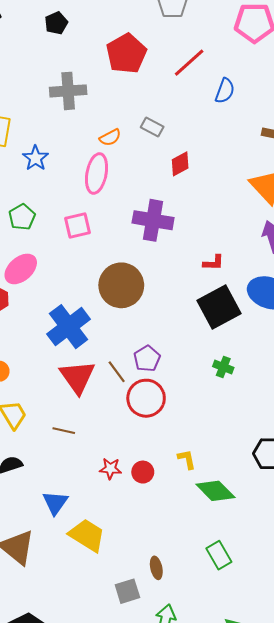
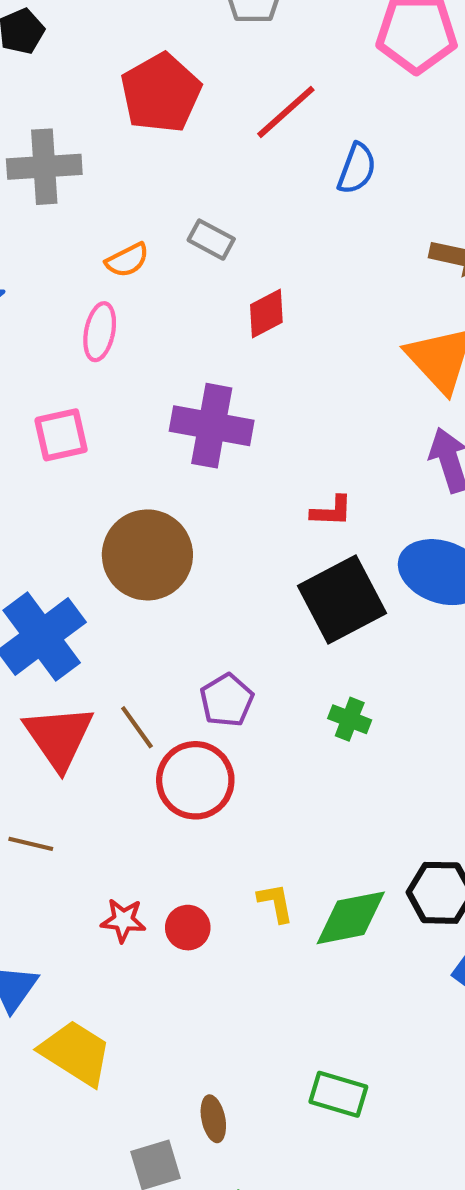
pink ellipse: (97, 174) -> (100, 332), size x0.7
purple pentagon: (147, 359) -> (227, 700), moved
green diamond: (215, 491) -> (351, 918), moved, turned -57
green rectangle: (219, 555) -> (338, 1094), turned -44

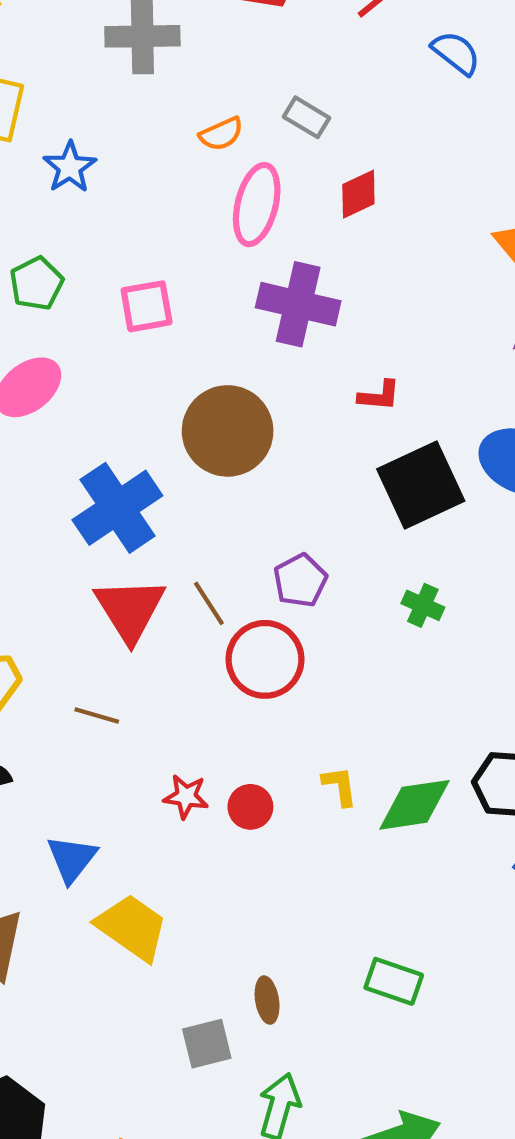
blue semicircle: (357, 169) -> (456, 53), turned -75
pink ellipse: (100, 332) -> (257, 205), moved, size x1.4
red L-shape: (332, 511) -> (379, 396), moved

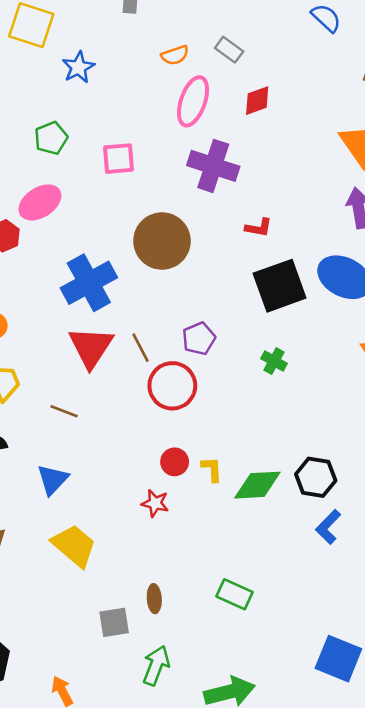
red star: (186, 796) -> (155, 503), moved
red circle: (250, 807) -> (175, 462), moved
blue triangle: (72, 859) -> (53, 480), moved

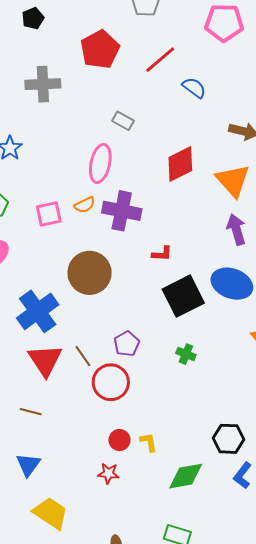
orange semicircle: (175, 55) -> (85, 205), moved
red diamond: (257, 101) -> (180, 164), moved, size x1.5
green diamond: (257, 485) -> (186, 476), moved

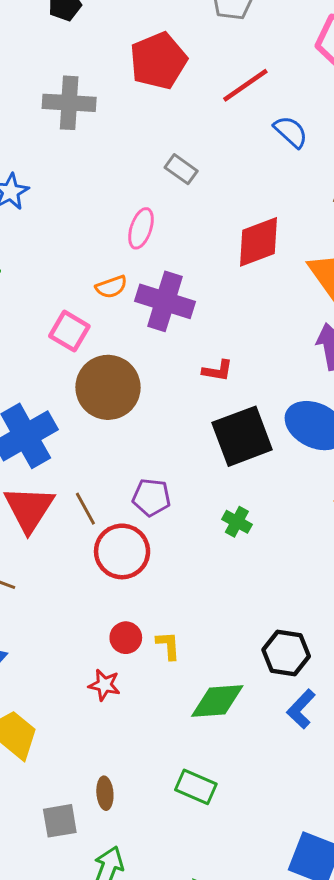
pink ellipse: (100, 163) -> (141, 228), size x0.7
pink square: (49, 214) -> (69, 331), moved, turned 36
purple pentagon: (127, 344) -> (151, 497), turned 30

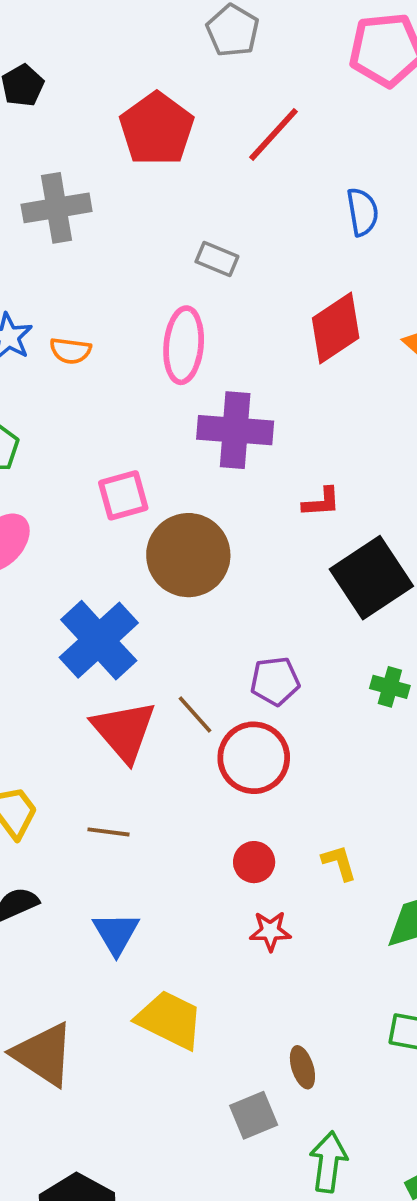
blue semicircle: (291, 132) -> (362, 212), moved, turned 51
pink ellipse: (141, 228) -> (184, 345), size x1.4
orange semicircle: (111, 287) -> (70, 351), moved, turned 40
pink square: (69, 331) -> (123, 495), turned -33
red circle: (126, 638) -> (254, 862), moved

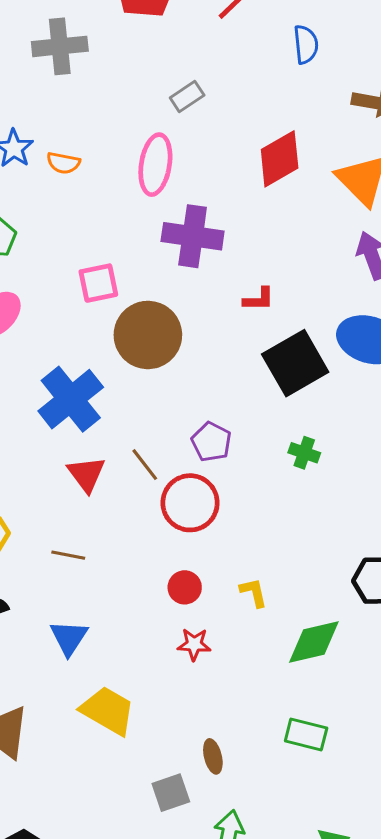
blue semicircle: (362, 212) -> (306, 44), moved
gray rectangle: (217, 259) -> (187, 96), turned -60
purple pentagon: (275, 681) -> (211, 442), turned 30
red triangle: (124, 731) -> (86, 474), size x0.7

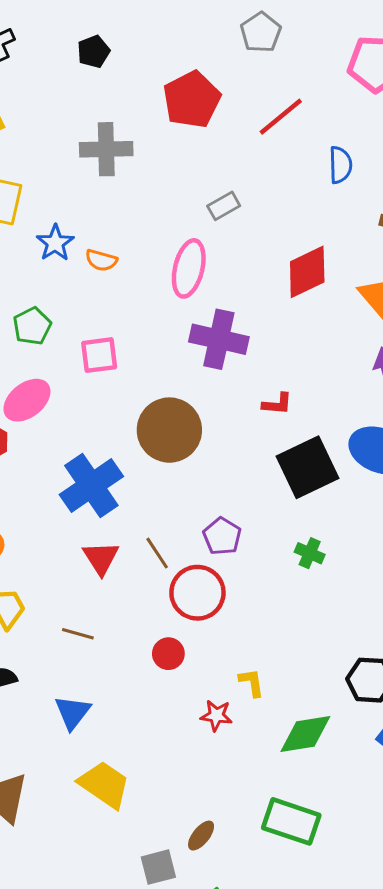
pink square: (98, 283) -> (99, 355), moved
red circle: (185, 587) -> (168, 654), moved
red star: (194, 644) -> (216, 715), moved
green rectangle: (306, 735) -> (291, 821), size x1.4
brown ellipse: (213, 756) -> (201, 836), turned 48

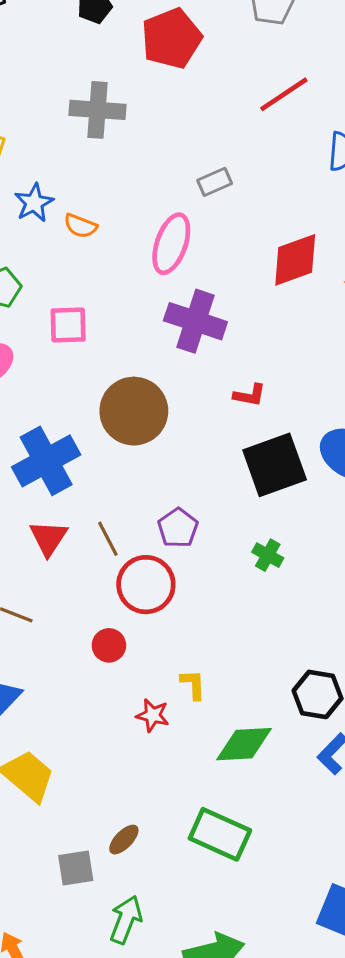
red pentagon: (192, 100) -> (172, 38), moved

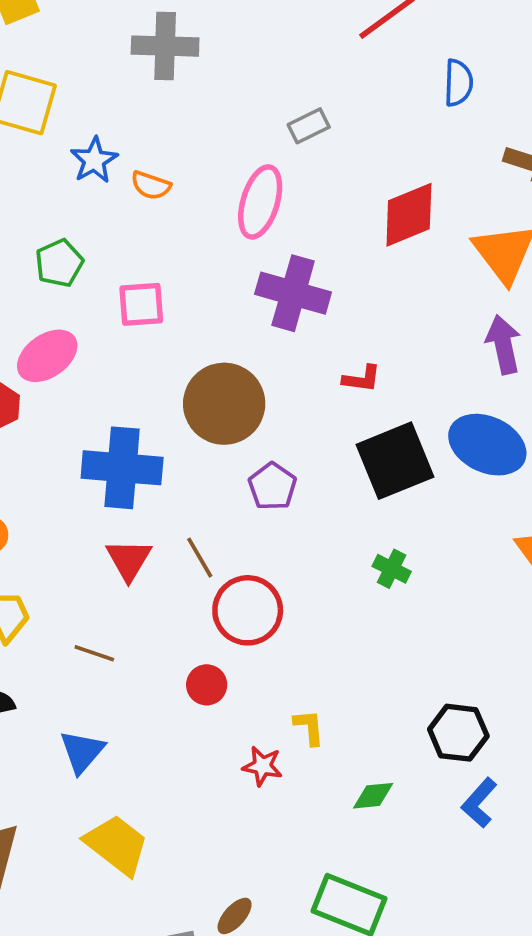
blue cross: (46, 461) -> (122, 468), turned 36
purple pentagon: (178, 528) -> (272, 486), moved
green diamond: (244, 744) -> (373, 796), size x0.6

